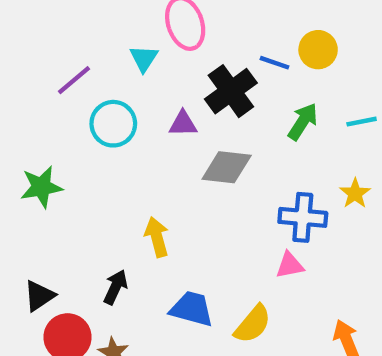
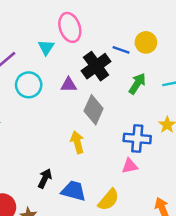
gray diamond: (227, 167) -> (94, 110), turned -72
yellow arrow: (157, 237) -> (77, 142), moved
black arrow: (115, 287) -> (45, 178), moved

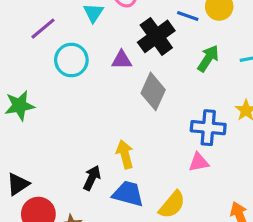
yellow arrow: (77, 142) -> (125, 154), moved

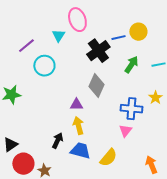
blue line: (188, 16) -> (118, 38), turned -32
purple triangle: (122, 60) -> (76, 105), moved
pink triangle: (199, 162) -> (125, 131), turned -40

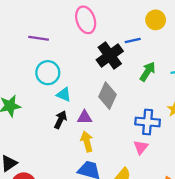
yellow circle: (138, 32) -> (156, 20), moved
cyan triangle: (58, 36) -> (64, 94), moved, turned -40
purple line: (26, 46) -> (39, 38), moved, turned 48
black arrow: (57, 141) -> (60, 120), moved

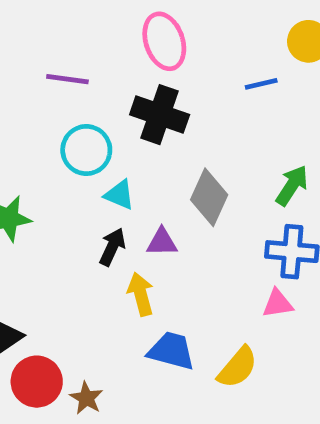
black cross: (110, 55) -> (160, 115), moved, turned -35
green arrow: (148, 72) -> (292, 185), moved
yellow arrow: (87, 141) -> (141, 294), moved
pink triangle: (141, 147) -> (278, 304), turned 42

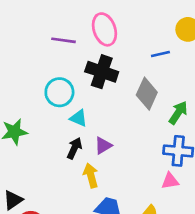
purple line: (67, 79) -> (64, 40), moved
gray diamond: (209, 197) -> (147, 94), moved
purple triangle: (162, 242) -> (103, 145), turned -30

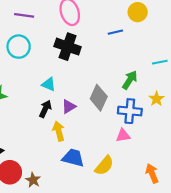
purple line: (64, 40) -> (24, 15), moved
cyan circle: (59, 92) -> (19, 47), moved
gray diamond: (147, 94) -> (99, 98), moved

